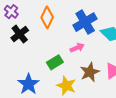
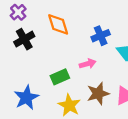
orange diamond: (47, 17) -> (58, 24), turned -50
blue cross: (85, 22) -> (101, 36), size x0.7

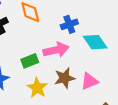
pink arrow: (88, 64) -> (56, 50), size x1.6

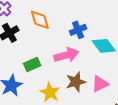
green rectangle: (30, 61) -> (32, 65), moved

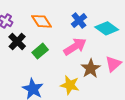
green rectangle: (32, 65) -> (40, 51), moved

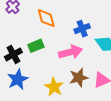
black cross: (17, 41) -> (13, 54), moved

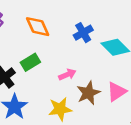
pink arrow: (70, 52) -> (67, 75), moved, size x0.6
yellow star: (54, 87) -> (60, 109), turned -30

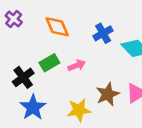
pink arrow: (67, 75) -> (77, 65), moved

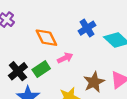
orange diamond: (57, 27) -> (46, 38), moved
green rectangle: (49, 63) -> (41, 69), moved

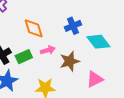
brown star: (94, 82) -> (70, 61), moved

